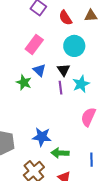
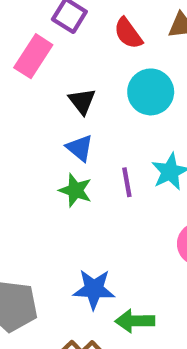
pink rectangle: (34, 44) -> (33, 56), moved
black triangle: (63, 70) -> (82, 101), moved
green star: (24, 82) -> (75, 190), moved

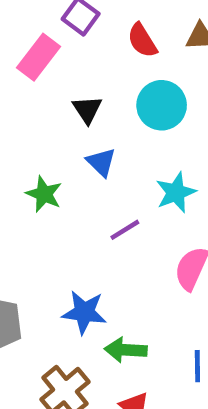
blue triangle: (80, 148) -> (101, 162), moved
purple line: (127, 182) -> (125, 230), moved, turned 64
green star: (75, 190) -> (44, 194), moved

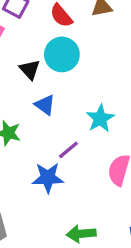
cyan circle: (162, 105) -> (62, 54), moved
blue star: (84, 312) -> (48, 178), moved

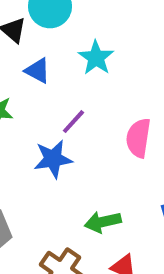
cyan star: (100, 119) -> (96, 58), moved

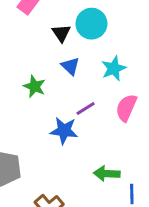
pink semicircle: (138, 138) -> (126, 108), moved
green arrow: (103, 222) -> (107, 174), moved

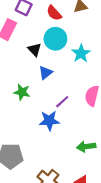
blue triangle: (70, 66) -> (46, 73), turned 48
cyan star: (114, 68) -> (81, 53), moved

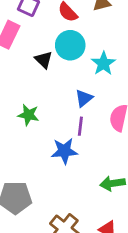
blue triangle: (46, 73) -> (84, 98), moved
purple line: (62, 102) -> (80, 126), turned -40

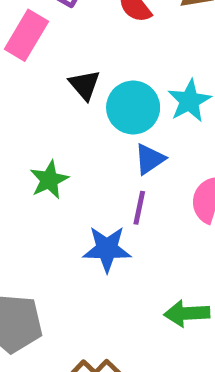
cyan circle: (70, 45) -> (133, 107), moved
green star: (28, 115) -> (49, 180), turned 30

